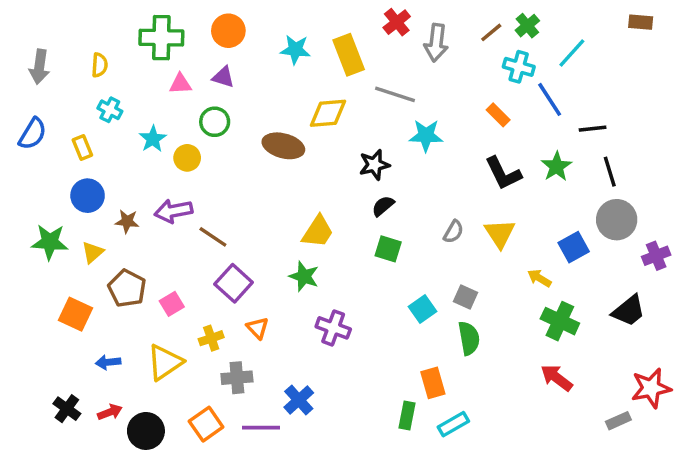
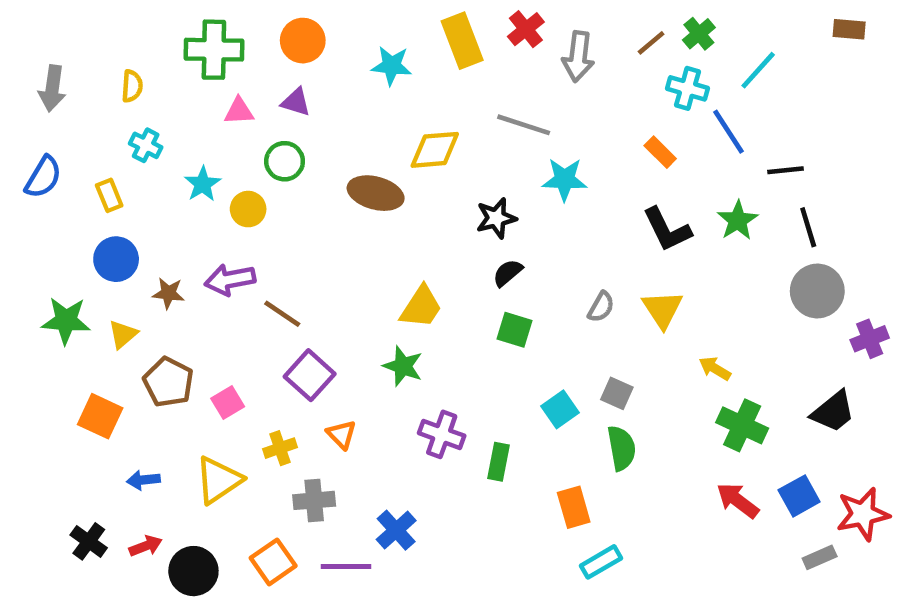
yellow rectangle: (349, 55) -> (462, 41), moved
blue square: (574, 247) -> (799, 496), moved
green rectangle: (407, 416) -> (499, 462), moved

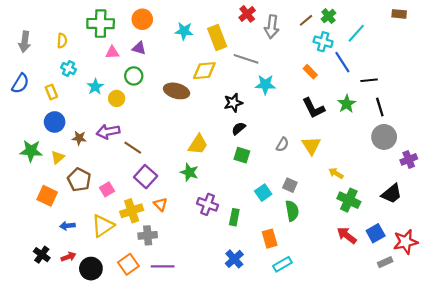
yellow rectangle: (462, 41) -> (217, 37), moved
yellow cross: (280, 448) -> (132, 211), size x1.5
blue cross: (396, 530) -> (234, 259), moved

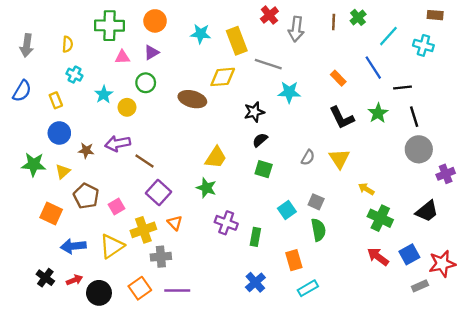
brown line: (306, 20) -> (334, 22), turned -48
cyan cross: (323, 42) -> (423, 45), moved
purple triangle: (139, 48) -> (152, 52), turned -48
blue arrow: (67, 226) -> (73, 246), size x1.5

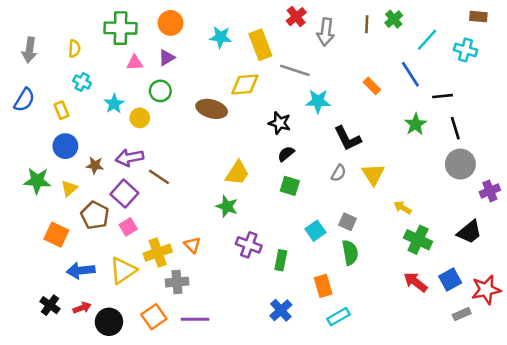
black star: (254, 112) -> (280, 123), turned 30
black L-shape: (342, 118) -> (348, 138), moved
purple square: (159, 192) -> (124, 194), moved

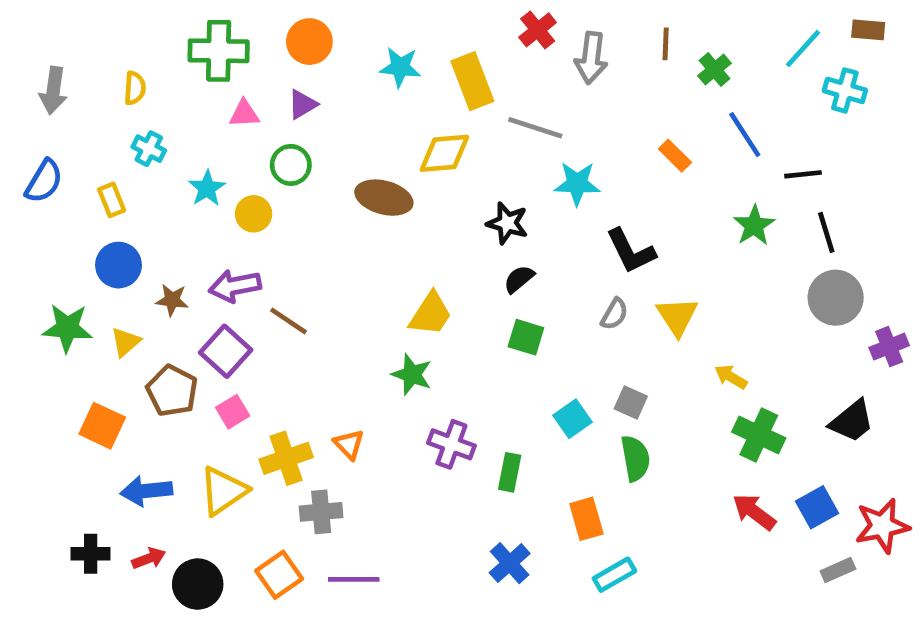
green cross: (394, 19) -> (715, 69), moved
cyan line: (427, 40) -> (803, 49), moved
black cross: (50, 305) -> (91, 554), turned -36

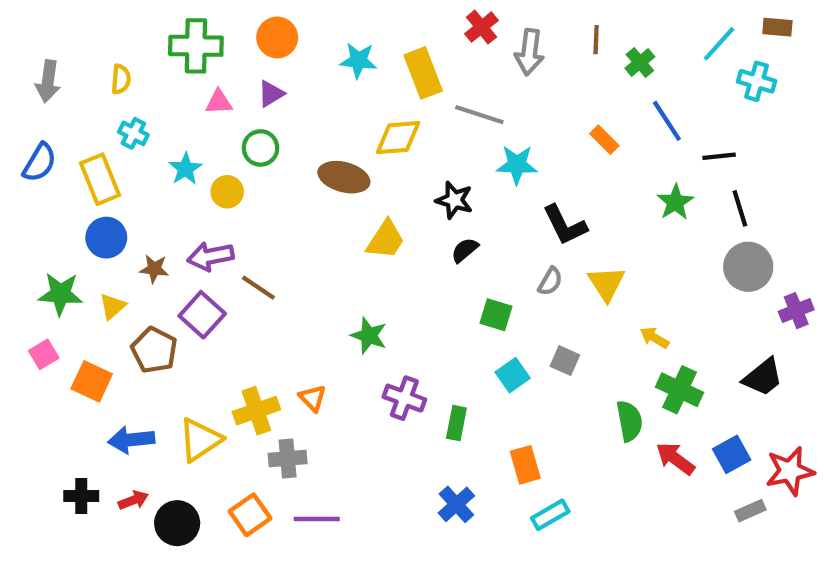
yellow rectangle: (112, 200) -> (100, 179), size x1.6
yellow trapezoid: (430, 314) -> (386, 240), moved
green square: (526, 337) -> (496, 315), moved
pink square: (233, 412) -> (44, 354), moved
green semicircle: (635, 458) -> (629, 421), moved

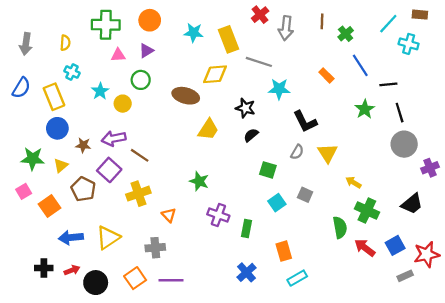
orange square: (92, 381) -> (49, 206), turned 30
yellow cross: (256, 411) -> (138, 194), moved

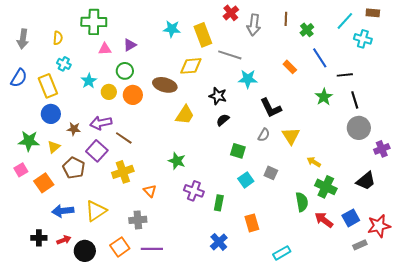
orange circle: (150, 20) -> (133, 95), moved
cyan rectangle: (297, 278) -> (282, 253), moved

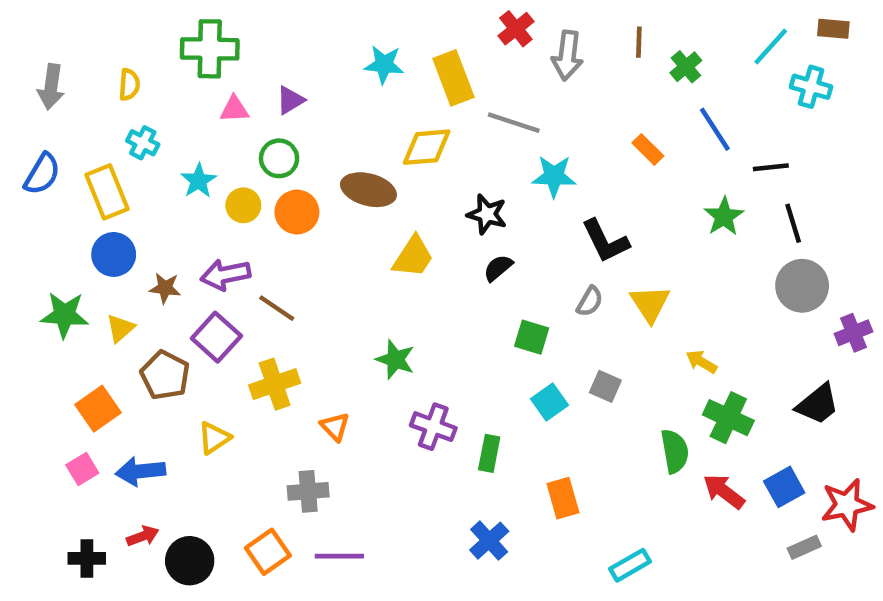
pink square: (21, 170) -> (82, 469), moved
yellow triangle: (96, 211) -> (214, 438), moved, size x0.7
black cross: (39, 238) -> (87, 558), moved

